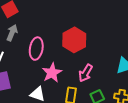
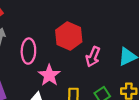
pink arrow: (86, 73) -> (93, 57), moved

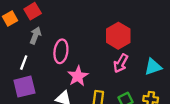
red hexagon: (69, 36) -> (118, 36), moved

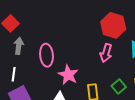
red hexagon: (118, 36) -> (113, 25), moved

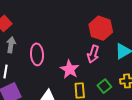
pink star: (68, 75) -> (70, 69), moved

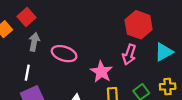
pink ellipse: (37, 54) -> (64, 54), turned -70

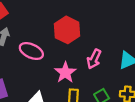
red hexagon: (139, 25) -> (67, 30), moved

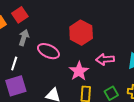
pink arrow: (94, 59) -> (105, 59), turned 60

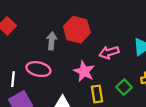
gray arrow: (24, 38) -> (52, 41), moved
pink ellipse: (48, 51) -> (38, 69), moved

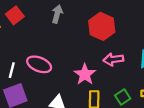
red hexagon: (77, 30) -> (102, 26), moved
gray arrow: (52, 41) -> (57, 14), moved

